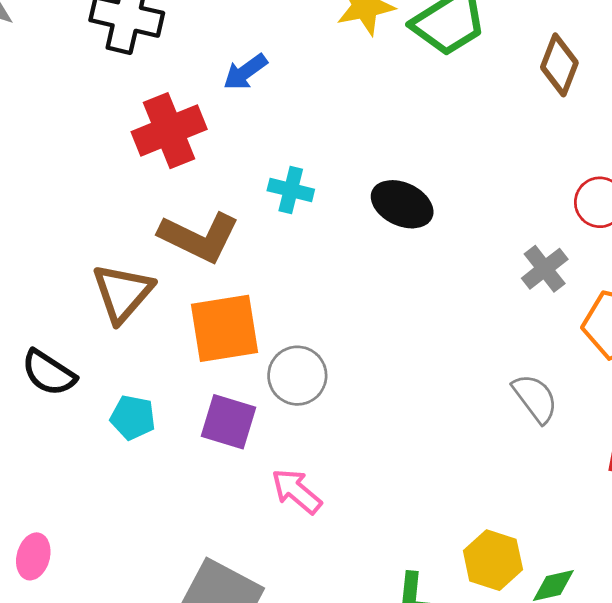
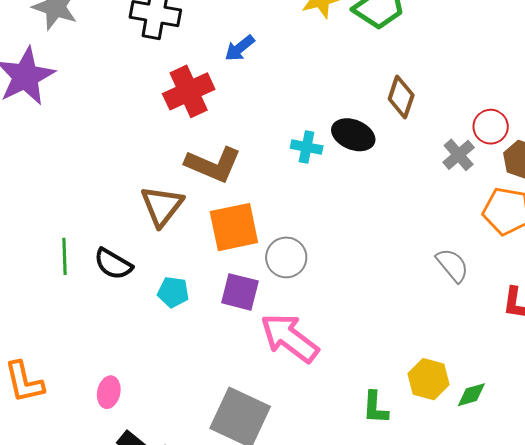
brown diamond: (559, 65) -> (401, 97), moved
cyan cross: (291, 190) -> (307, 147), moved
gray cross: (545, 269) -> (459, 155), moved
pink arrow: (297, 491) -> (290, 338), size x1.6

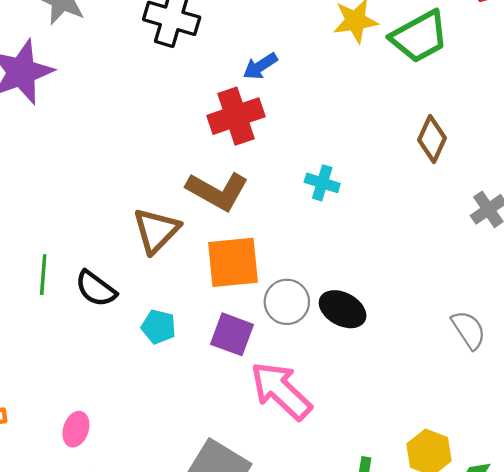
red cross: (189, 91) -> (236, 116), moved
black ellipse: (353, 135) -> (343, 309), moved

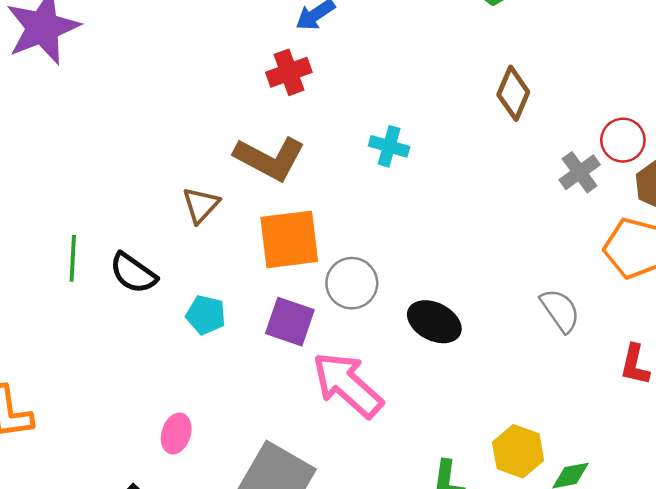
red cross: (236, 116) -> (289, 72), size x0.7
brown triangle: (156, 231) -> (201, 205), size x0.7
black ellipse: (343, 309) -> (434, 322), moved
pink ellipse: (76, 429) -> (176, 433), moved

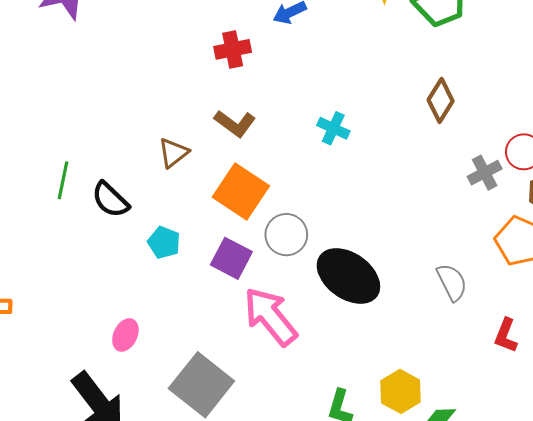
red cross: (289, 72) -> (233, 49), moved
brown L-shape: (270, 158) -> (235, 123), size x0.7
orange square: (289, 239) -> (241, 191), turned 32
black ellipse: (434, 322) -> (348, 276), size x1.5

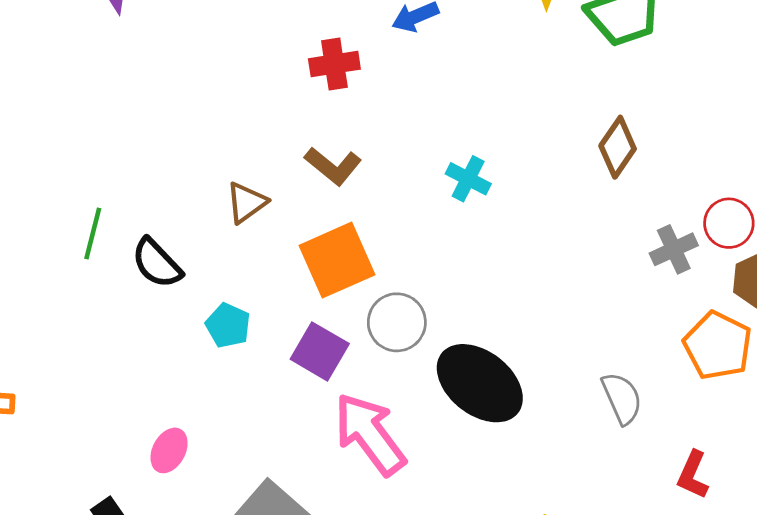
orange square: (241, 191) -> (337, 260), turned 30

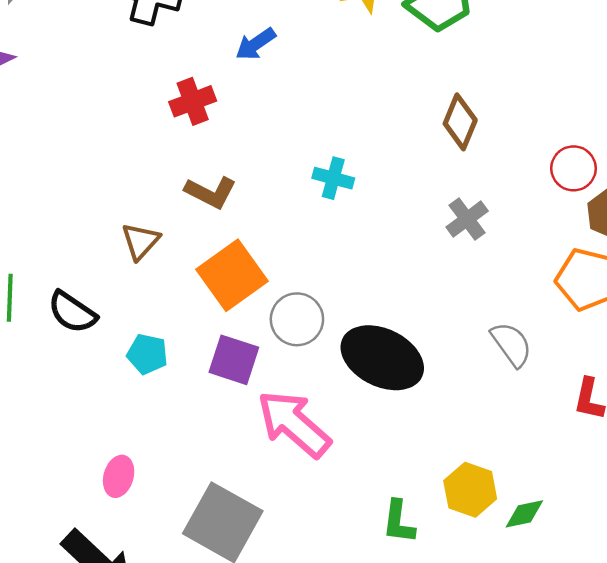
gray cross: (674, 249) -> (467, 219), moved

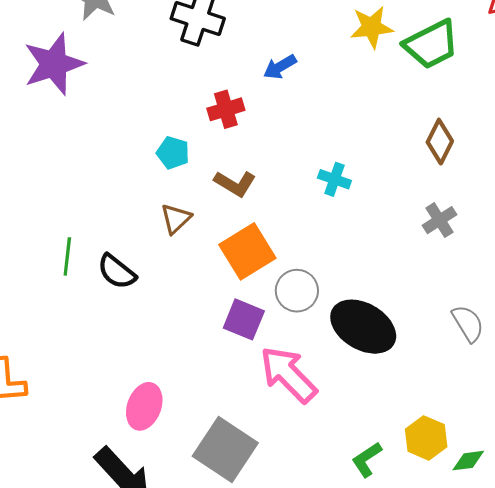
cyan pentagon: (147, 354) -> (173, 153), moved
pink ellipse: (119, 476) -> (144, 406), size x1.4
green L-shape: (399, 522) -> (367, 459), turned 45

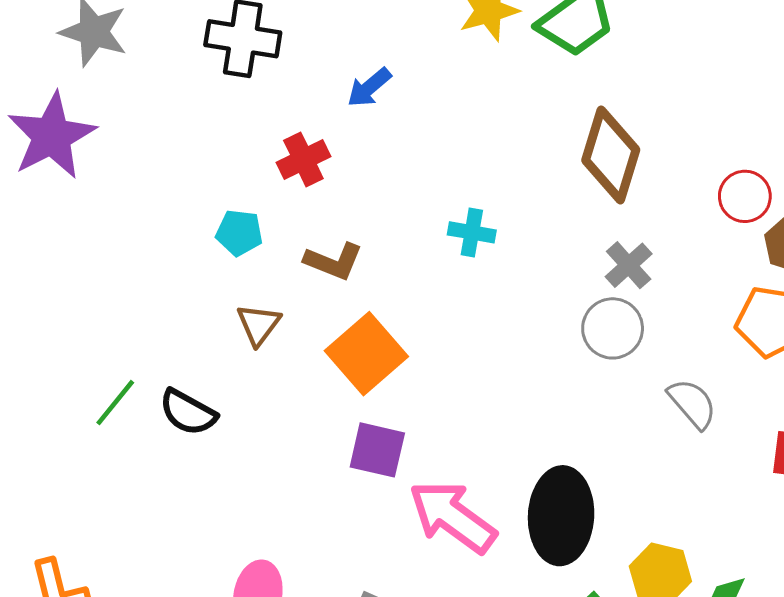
brown diamond: (440, 142) -> (611, 155), size x1.5
green line: (67, 256) -> (115, 403), turned 42
gray circle: (297, 291) -> (613, 328), moved
black ellipse: (363, 327) -> (561, 516), moved, turned 72

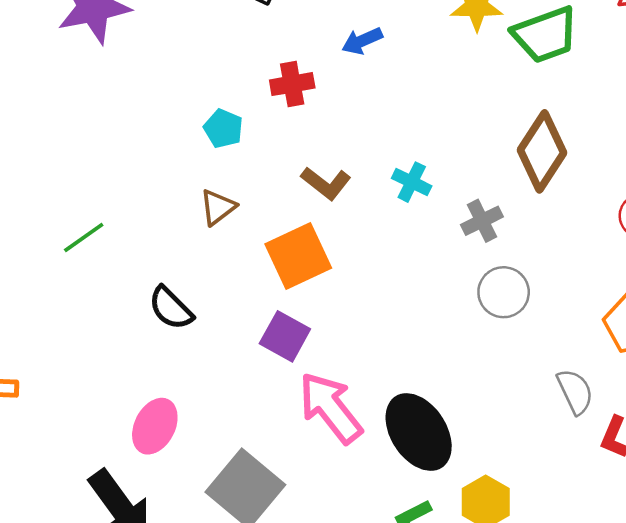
brown L-shape: (333, 261) -> (326, 183), moved
gray cross: (629, 265) -> (482, 221), moved
gray semicircle: (692, 403) -> (575, 392), moved
black semicircle: (188, 412) -> (171, 308), moved
black ellipse: (561, 516) -> (419, 432), turned -52

